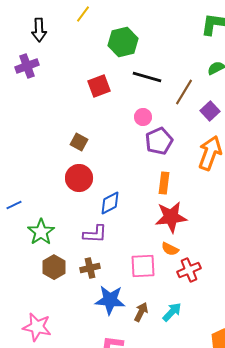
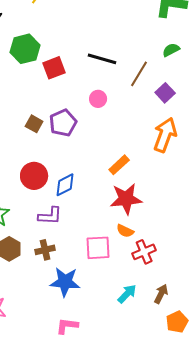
green hexagon: (123, 42) -> (25, 49), moved
purple pentagon: (159, 141) -> (63, 123), moved
red circle: (79, 178) -> (34, 176), moved
orange rectangle: (164, 183) -> (119, 165), turned 40
brown arrow: (141, 312) -> (161, 294), moved

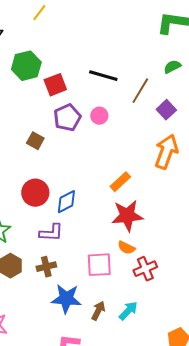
purple pentagon: (63, 123) -> (67, 118), moved
brown arrow: (161, 294) -> (98, 311), moved

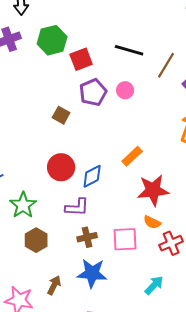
orange rectangle: (120, 182) -> (132, 156), moved
brown cross: (46, 267) -> (87, 237), moved
brown arrow: (98, 311) -> (54, 285), moved

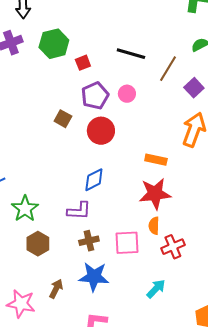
red square: (81, 59) -> (83, 63), size x0.7
orange rectangle: (132, 156) -> (156, 160), moved, turned 55
red circle: (61, 167) -> (101, 131), moved
orange semicircle: (152, 222) -> (154, 226), turned 66

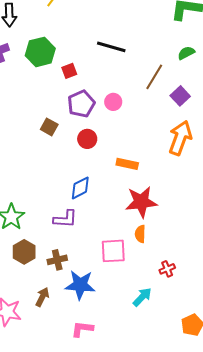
black line: (131, 54) -> (111, 47), moved
red circle: (101, 131) -> (87, 139), size x0.7
orange rectangle: (156, 160) -> (127, 164), moved
brown cross: (89, 241) -> (57, 260), moved
red cross: (173, 247) -> (167, 269), moved, size x0.7

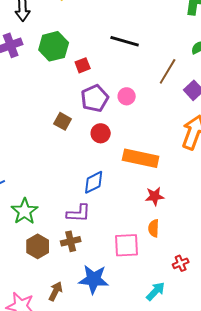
orange rectangle: (127, 164) -> (141, 158), size x1.6
red star: (141, 202) -> (155, 196), size x0.6
brown cross: (57, 260) -> (71, 241), moved

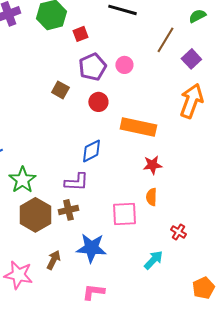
brown hexagon: (38, 246) -> (35, 215), size x1.4
red cross: (181, 263) -> (178, 232), turned -35

